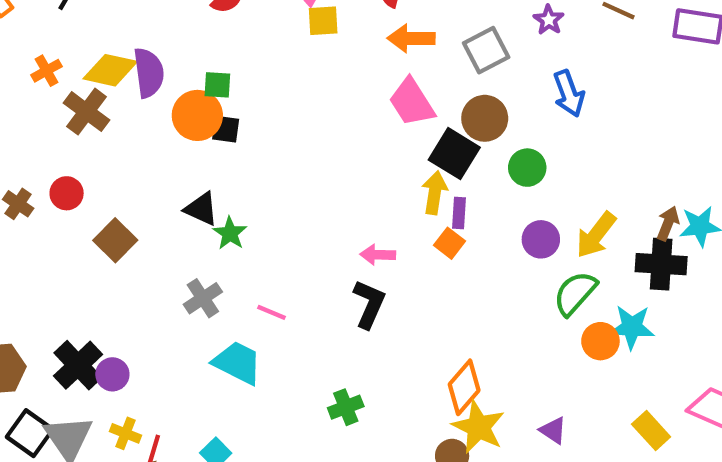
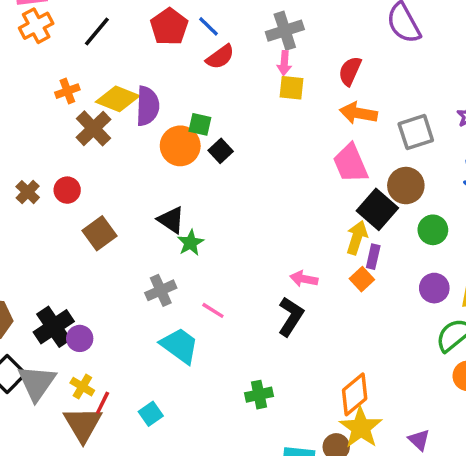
black square: (226, 129) -> (221, 151), moved, turned 30

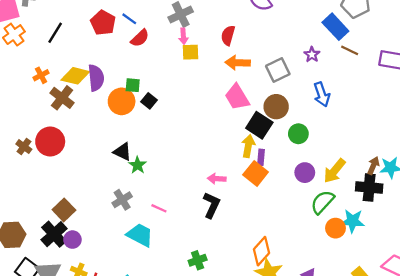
red circle: (67, 190) -> (50, 142), size x1.6
brown square: (99, 233) -> (64, 210), moved
orange square: (362, 279) -> (256, 173), size x1.5

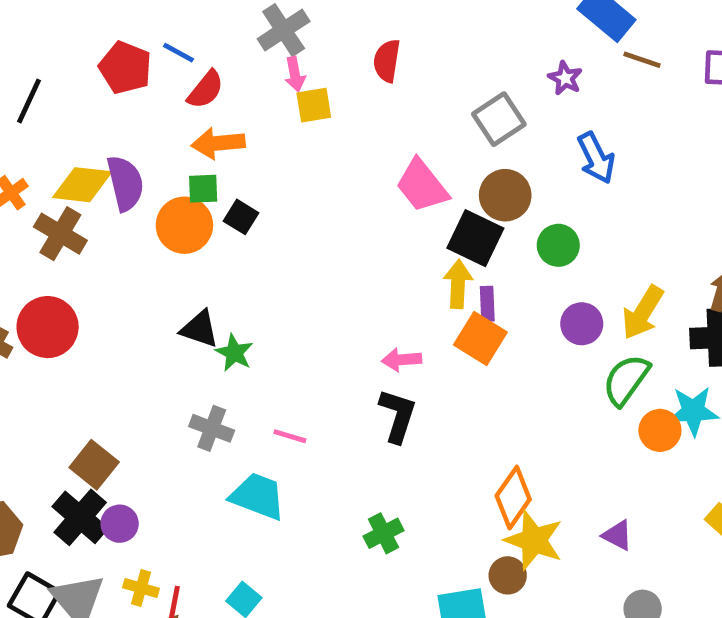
orange arrow: (238, 63) -> (218, 143), moved
gray cross: (122, 200) -> (212, 428), turned -30

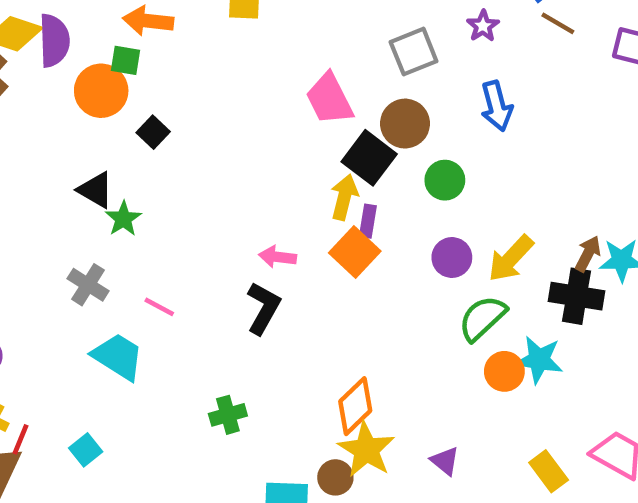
black square: (241, 217) -> (153, 132), moved

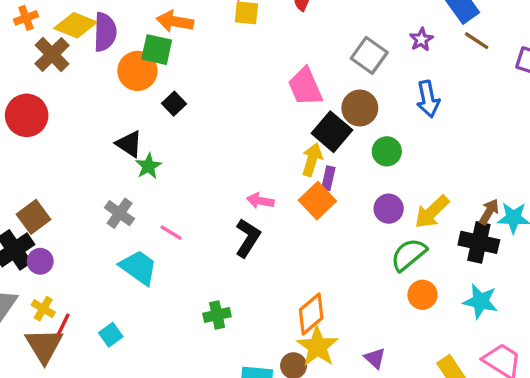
gray square: (414, 52) -> (369, 55), turned -36
green square: (125, 60) -> (157, 50), size x1.4
cyan star: (539, 360) -> (480, 301), moved

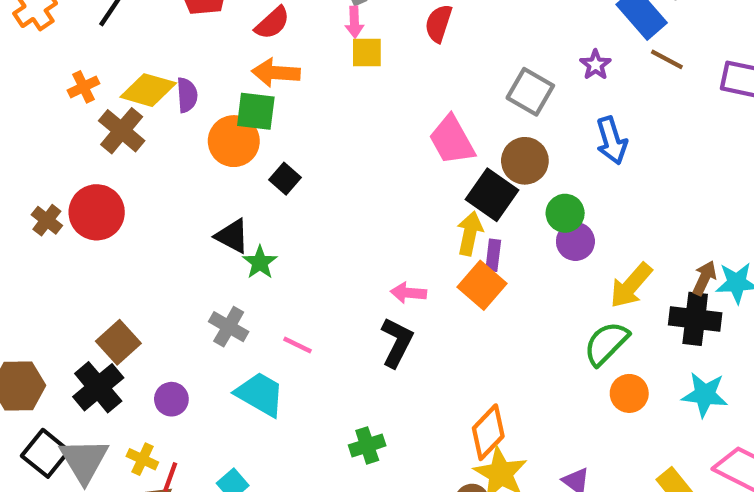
purple semicircle: (105, 32) -> (187, 95), size x0.7
purple circle: (389, 209) -> (575, 241), moved
purple circle: (40, 261) -> (171, 399), moved

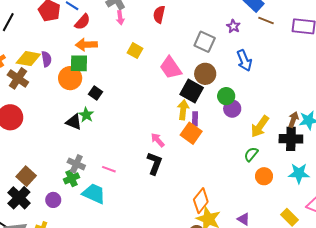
yellow square: (367, 53) -> (135, 51), moved, turned 35
green star: (260, 262) -> (86, 115), moved
pink arrow: (408, 293) -> (158, 140), turned 49
green semicircle: (606, 343) -> (251, 154), size x0.7
green cross: (367, 445) -> (72, 178), moved

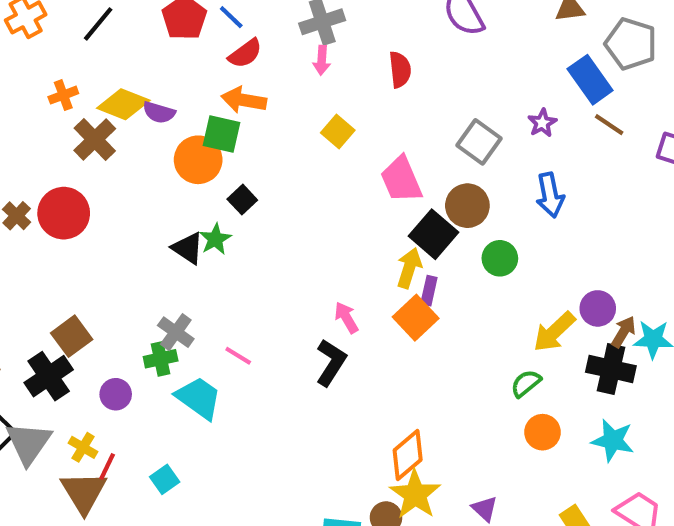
red semicircle: (159, 14) -> (400, 70), turned 150
purple semicircle: (46, 59) -> (159, 112), turned 105
purple circle: (232, 109) -> (598, 308), moved

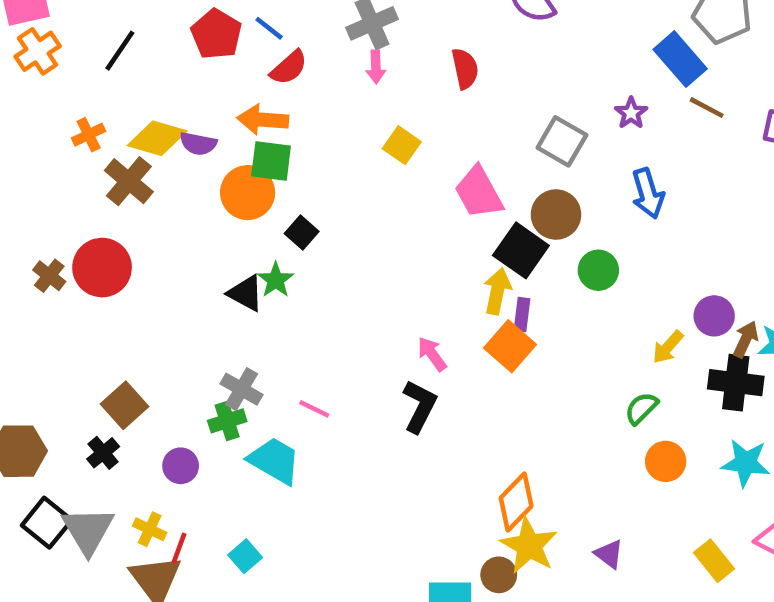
orange arrow: (244, 100) -> (263, 120), moved
yellow arrow: (554, 332) -> (668, 347), size x0.7
black cross: (49, 376) -> (103, 453), size x0.6

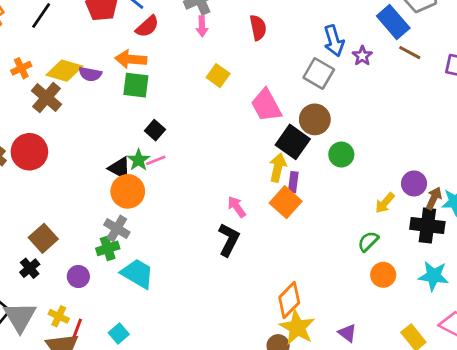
orange circle: (248, 193) -> (128, 191), moved
blue arrow: (648, 193) -> (334, 41), moved
pink line: (314, 409) -> (156, 160), moved, turned -48

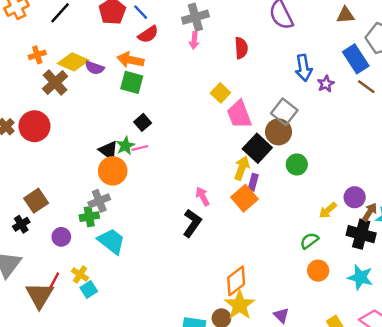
gray square: (319, 73) -> (284, 112), moved
yellow square: (218, 76) -> (220, 93), moved
gray cross: (117, 228) -> (99, 201), turned 30
yellow cross: (59, 316) -> (80, 274), moved

